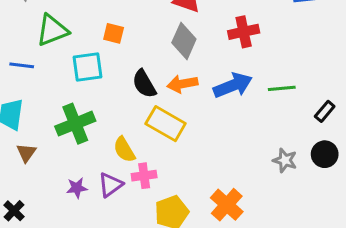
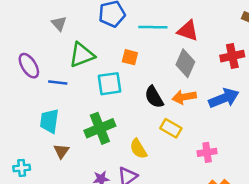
yellow rectangle: (166, 124) -> (171, 128), size x0.7
pink cross: (144, 176) -> (207, 152), moved

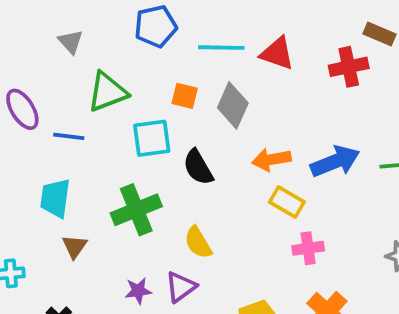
red cross: (232, 56) -> (349, 67), moved
gray diamond: (185, 63) -> (233, 105), moved
black semicircle: (154, 97) -> (198, 167), moved
yellow rectangle: (171, 128) -> (287, 202), moved

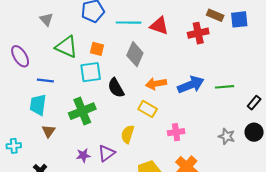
green triangle: (107, 92) -> (66, 47), turned 45
orange square: (185, 96) -> (97, 49), moved
blue line: (69, 136) -> (45, 81), moved
yellow rectangle: (287, 202) -> (148, 109), moved
yellow semicircle: (198, 243) -> (128, 134), moved, turned 48

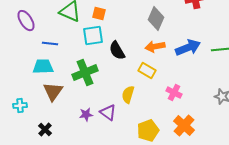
gray diamond: (135, 54) -> (156, 19), moved
cyan trapezoid: (38, 105) -> (43, 67), turned 80
brown triangle: (49, 131) -> (53, 92), size x1.5
pink cross: (176, 132) -> (174, 93), turned 35
purple triangle: (106, 153) -> (108, 113), turned -48

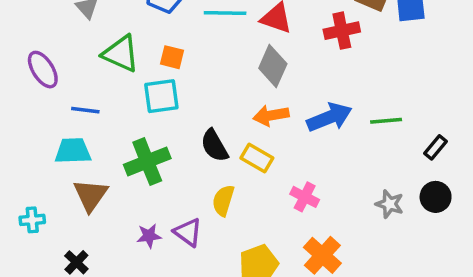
black semicircle: (117, 51) -> (214, 146), moved

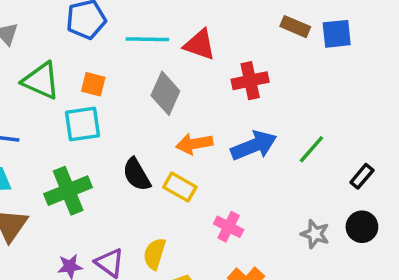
red cross: (342, 31) -> (250, 81), moved
gray diamond: (273, 66) -> (165, 93), moved
green line: (386, 121) -> (311, 149), turned -44
yellow semicircle: (223, 200) -> (155, 254), moved

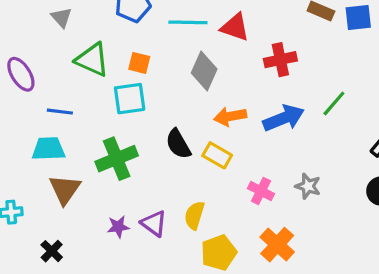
green line: (311, 149) -> (334, 103), moved
gray star: (315, 234) -> (308, 186), moved

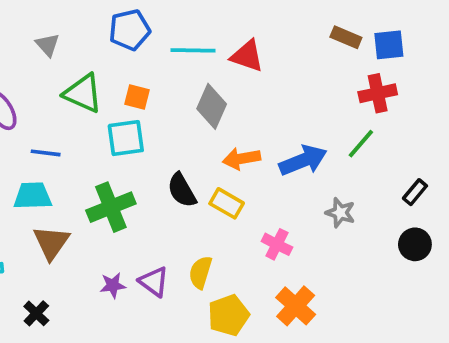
red cross: (280, 60) -> (378, 93), moved
gray star: (308, 186) -> (340, 213), moved

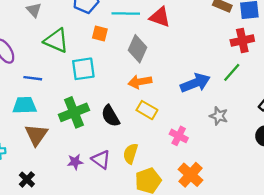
orange square: (137, 97) -> (100, 33), moved
orange arrow: (241, 159) -> (140, 82), moved
black semicircle: (182, 190) -> (110, 116), moved

